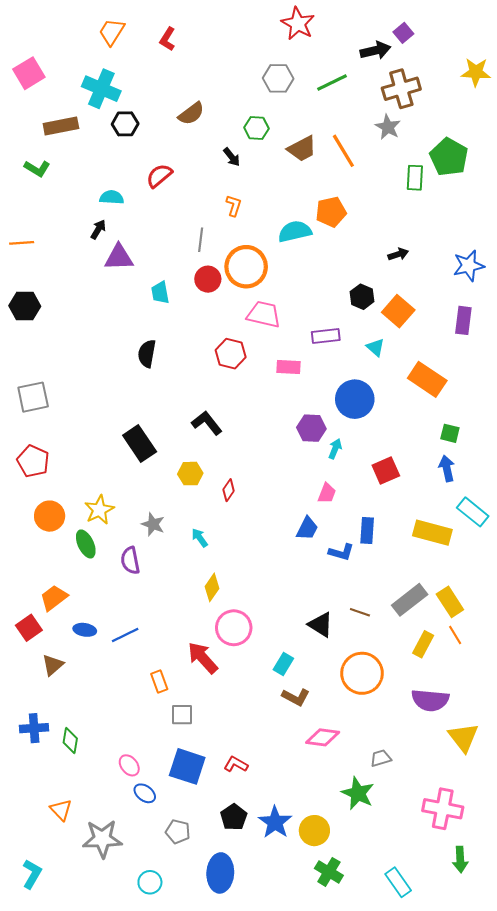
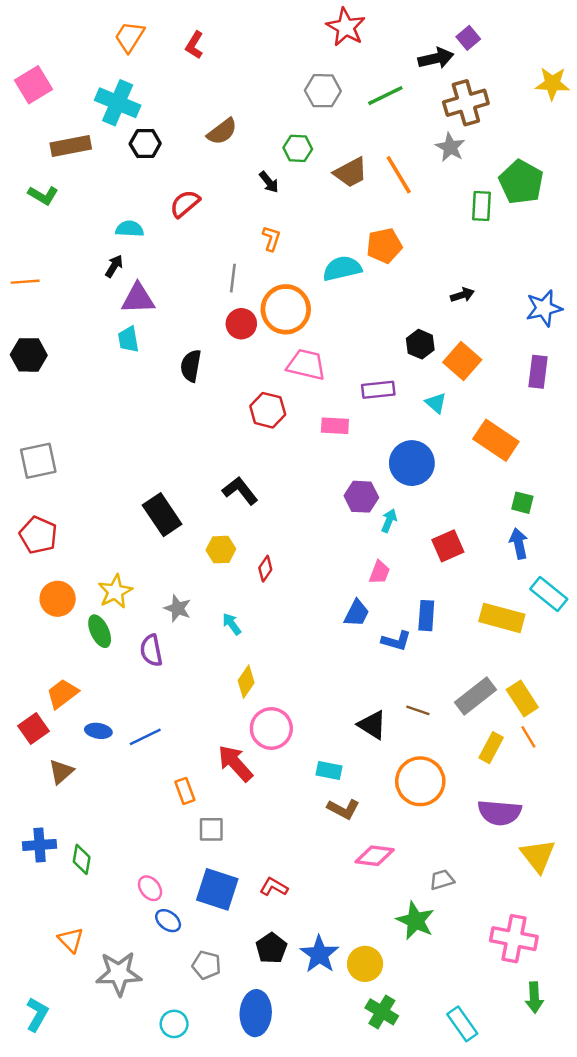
cyan trapezoid: (160, 293) -> (128, 339), moved
black semicircle: (147, 354) -> (191, 366), moved
cyan rectangle: (283, 664) -> (329, 771), turned 70

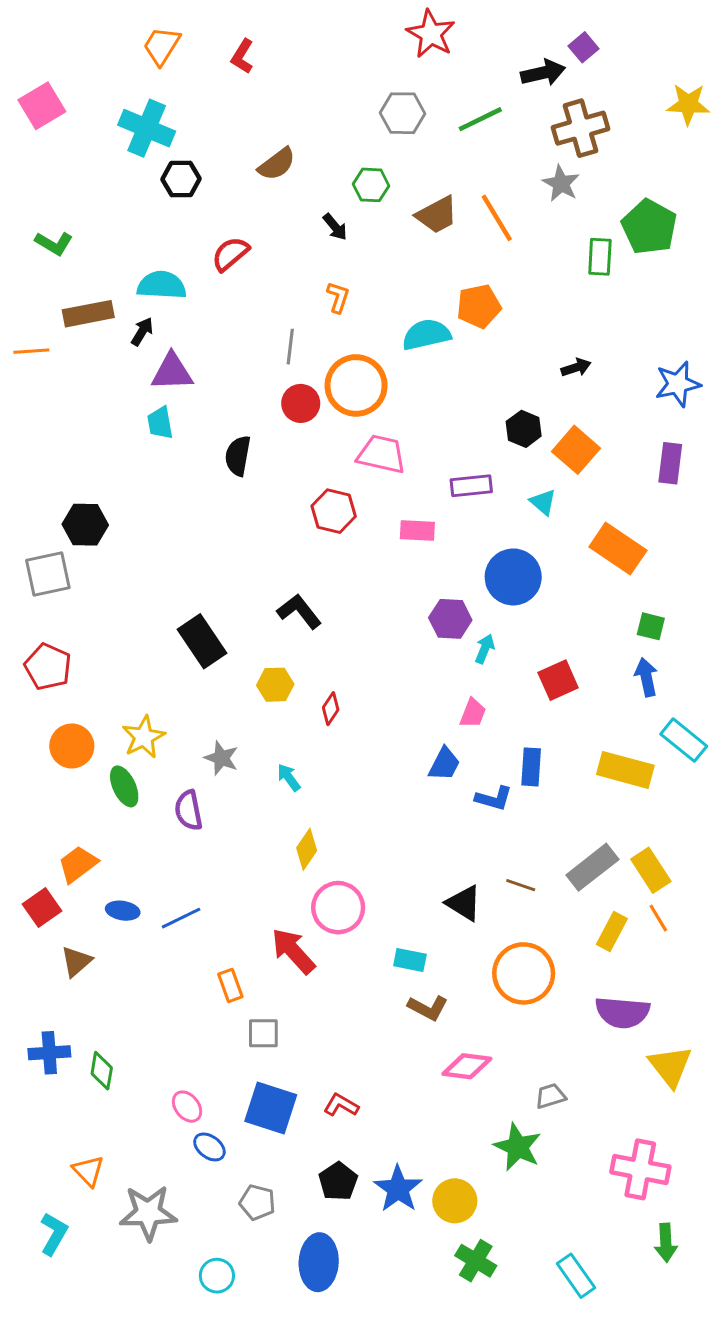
brown rectangle: (71, 146) -> (88, 314), moved
cyan semicircle: (130, 229) -> (162, 285), size x1.4
black hexagon: (29, 355) -> (85, 525), moved
cyan L-shape: (37, 1014) -> (54, 1234), moved

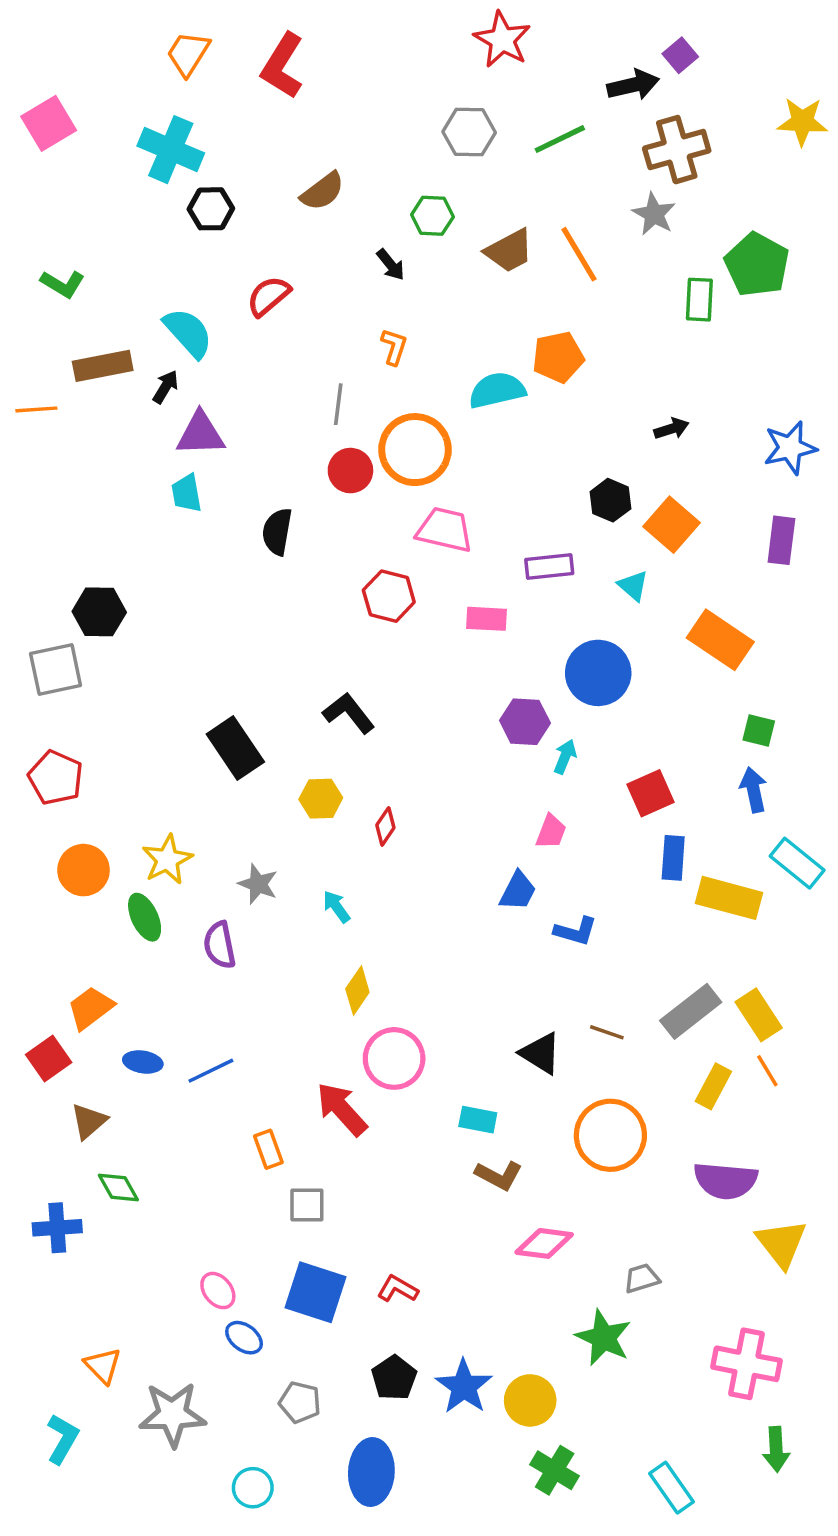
red L-shape: (242, 56) -> (282, 66), size x1.6
cyan semicircle: (162, 285) -> (188, 333), turned 45
blue rectangle: (531, 767) -> (673, 858), moved
green diamond: (102, 1071) -> (118, 1188), moved, turned -39

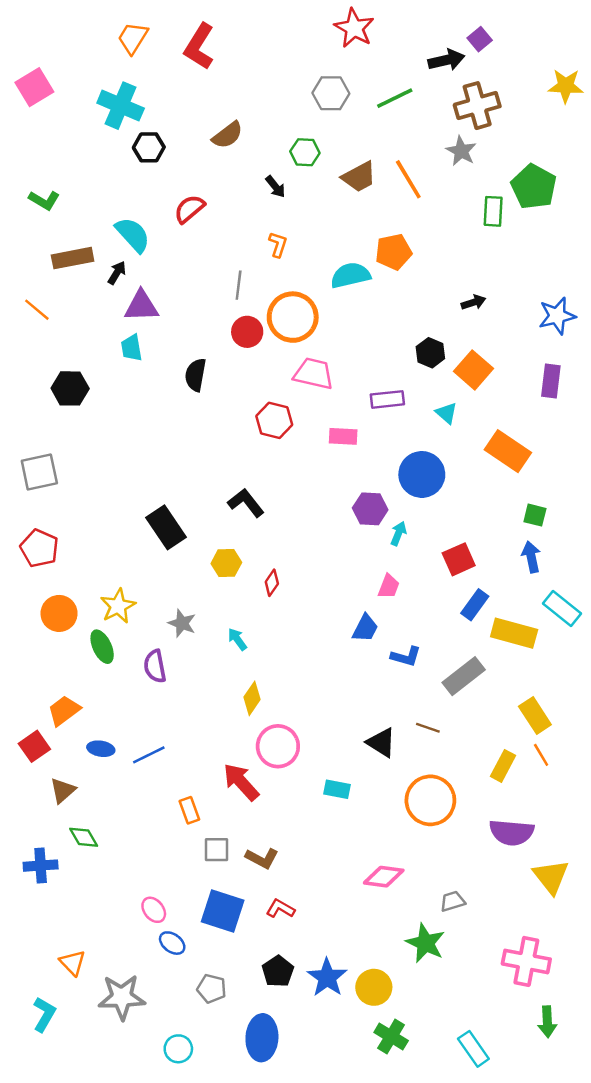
orange line: (36, 409) -> (37, 310), moved, turned 44
black hexagon: (99, 612) -> (70, 388), moved
blue rectangle: (673, 858) -> (475, 605), turned 32
gray rectangle: (691, 1011) -> (464, 676), moved
brown L-shape: (499, 1175) -> (262, 858), moved

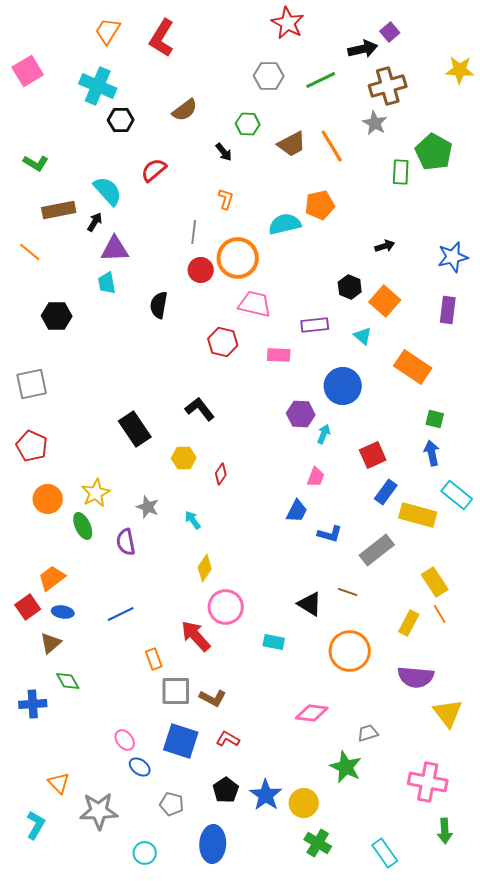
blue ellipse: (101, 749) -> (63, 612), moved
gray square: (216, 850) -> (176, 691), size x1.4

